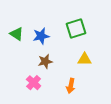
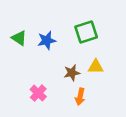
brown star: (45, 61) -> (72, 73), moved

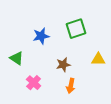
green triangle: (19, 38) -> (17, 58), moved
yellow triangle: (96, 67) -> (98, 59), moved

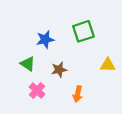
green triangle: (17, 58) -> (28, 64), moved
brown star: (63, 65) -> (59, 70), moved

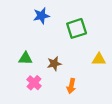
blue star: (45, 39) -> (41, 16), moved
green triangle: (28, 64) -> (25, 58), turned -32

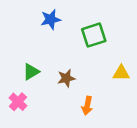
green triangle: (25, 58) -> (31, 72), turned -32
pink cross: (34, 83) -> (18, 102), moved

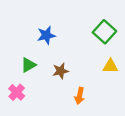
blue star: (51, 19) -> (46, 35), moved
green square: (94, 35) -> (104, 32), moved, turned -30

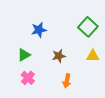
brown star: (61, 71) -> (59, 56), moved
pink cross: (17, 92) -> (28, 78), moved

